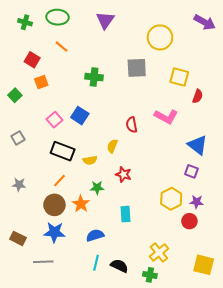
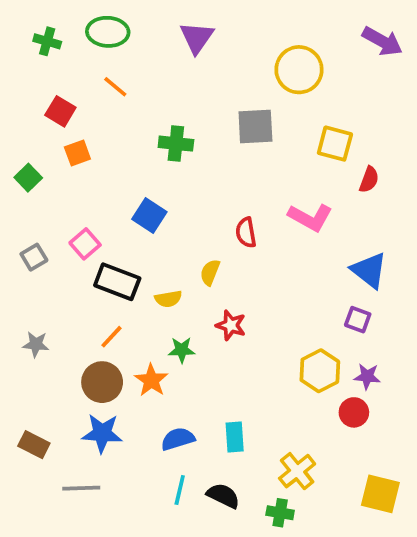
pink square: (54, 120) -> (85, 244), moved
cyan rectangle: (125, 214) -> (235, 437), moved

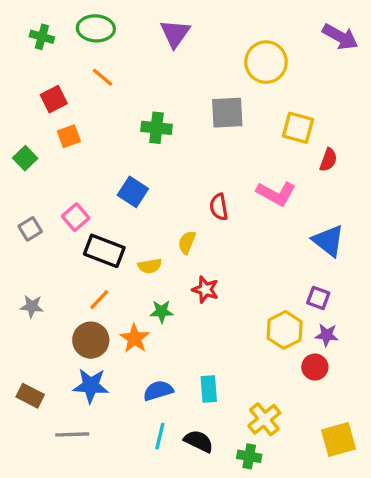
red square: (60, 111) -> (54, 99), turned 32
purple square: (358, 320) -> (318, 298), moved
yellow square: (380, 494) -> (338, 440), turned -30

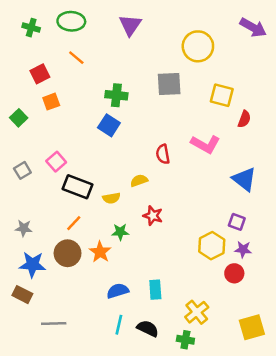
blue square: (133, 192) -> (109, 125), moved
yellow semicircle: (187, 242) -> (139, 181), turned 48
blue star: (91, 386) -> (32, 265), moved

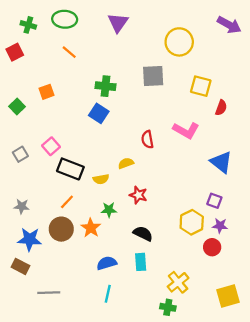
red square: (40, 74) -> (15, 52), moved
black semicircle: (148, 328) -> (143, 234), moved

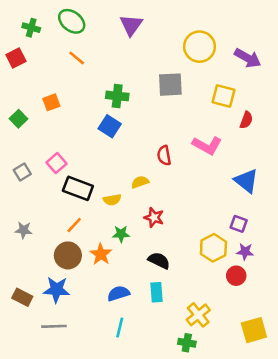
green ellipse: (65, 19) -> (72, 21), turned 35
purple arrow: (229, 25) -> (248, 58), moved
blue star: (29, 239) -> (56, 290), moved

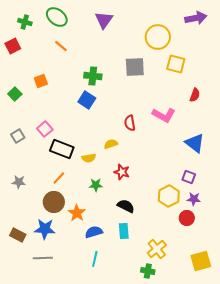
purple arrow: (248, 58) -> (196, 18), moved, turned -40
yellow square: (224, 96) -> (176, 64), moved
orange star: (101, 254) -> (77, 213), moved

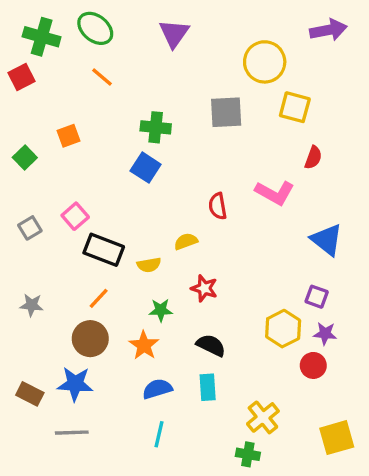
green cross: (25, 22) -> (42, 37), size x1.5
red semicircle: (195, 95) -> (313, 158), moved
orange star: (77, 213) -> (144, 345), moved

